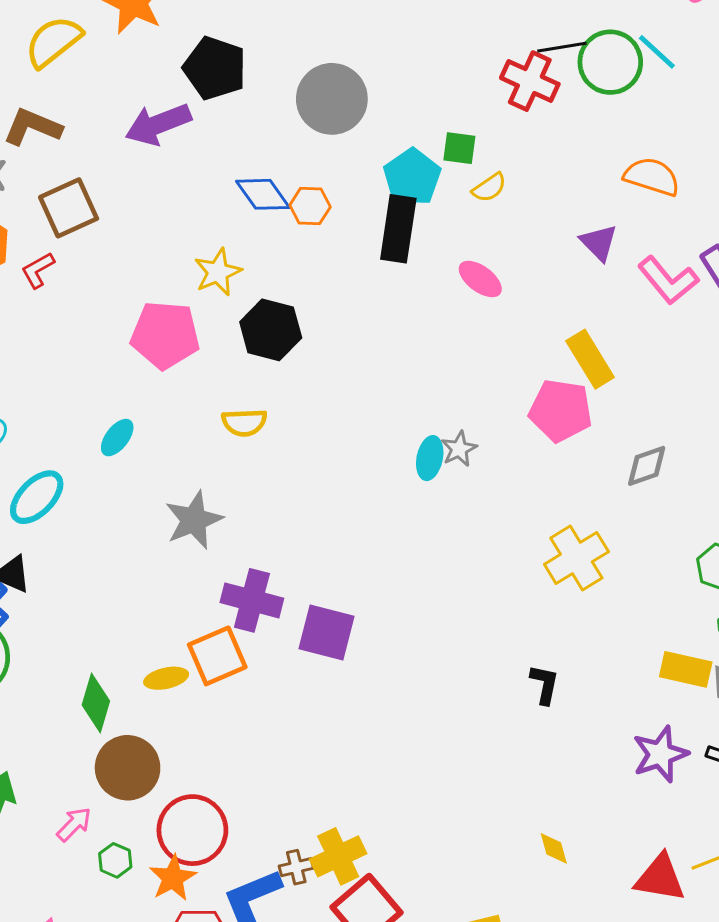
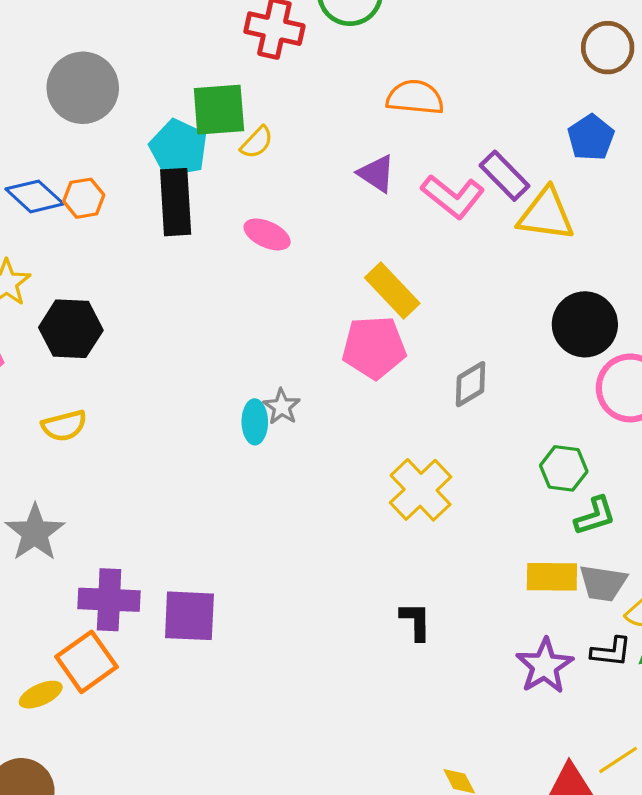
green square: (459, 148) -> (219, 110), size x1.6

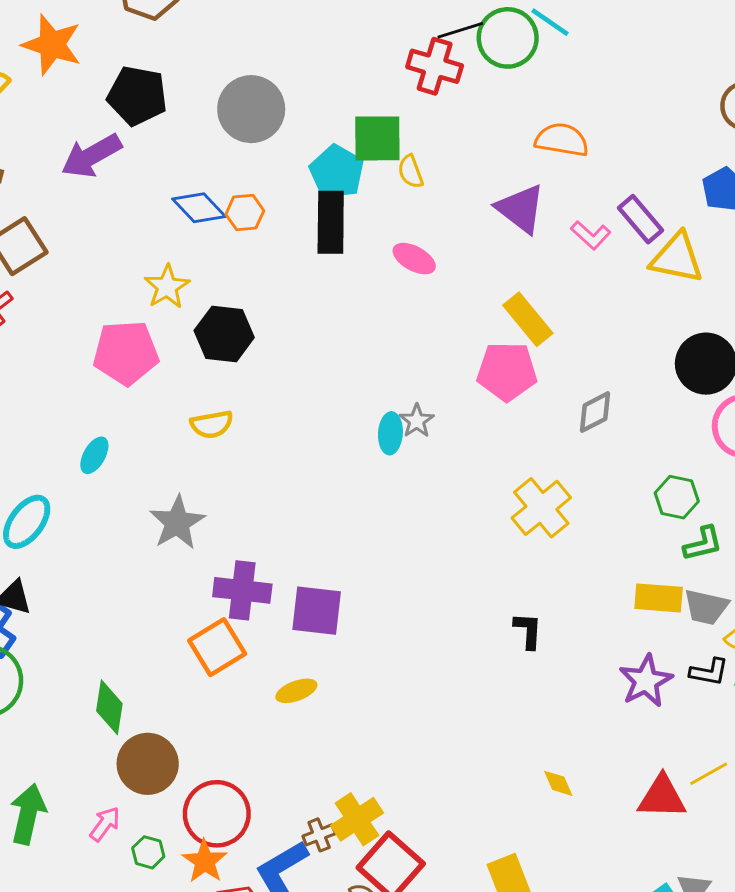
yellow semicircle: (257, 142) -> (411, 172), turned 112
purple triangle: (377, 174) -> (521, 209), size x1.4
pink L-shape: (453, 196) -> (591, 235), size x0.7
yellow ellipse: (41, 695) -> (296, 691), moved

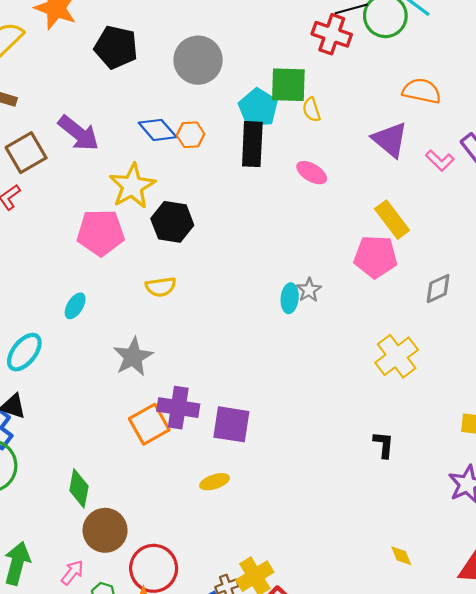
purple arrow: (91, 156) -> (79, 133), moved, turned -114
yellow star: (167, 287) -> (132, 186), size x1.4
orange square: (217, 647) -> (149, 424), moved

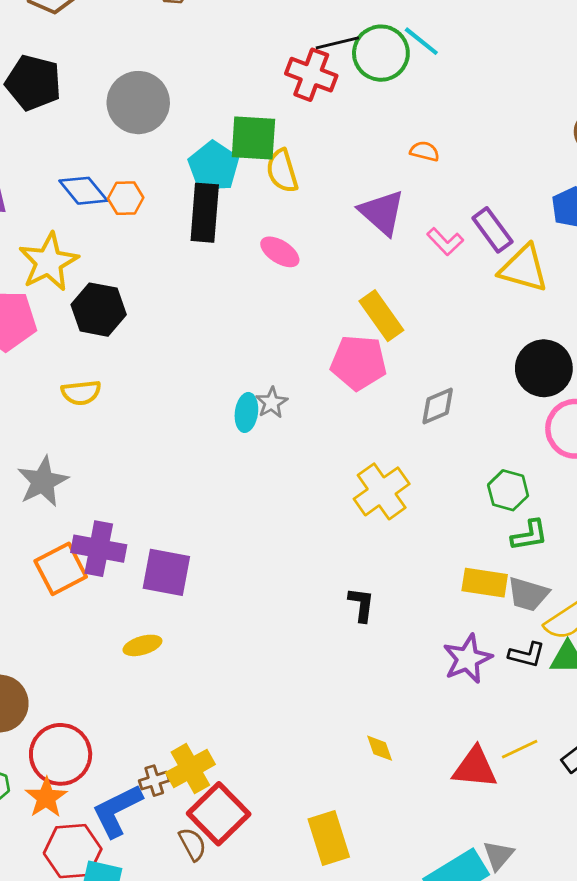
orange semicircle: (422, 91) -> (425, 151), size x0.6
yellow semicircle: (311, 110) -> (282, 171), size x1.4

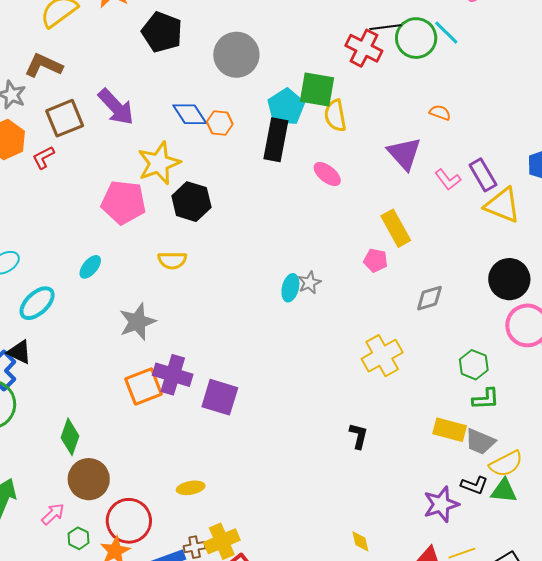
pink pentagon: (359, 363) -> (376, 260), size x0.6
yellow ellipse: (142, 645) -> (191, 488), moved
purple star: (467, 659) -> (441, 504), moved

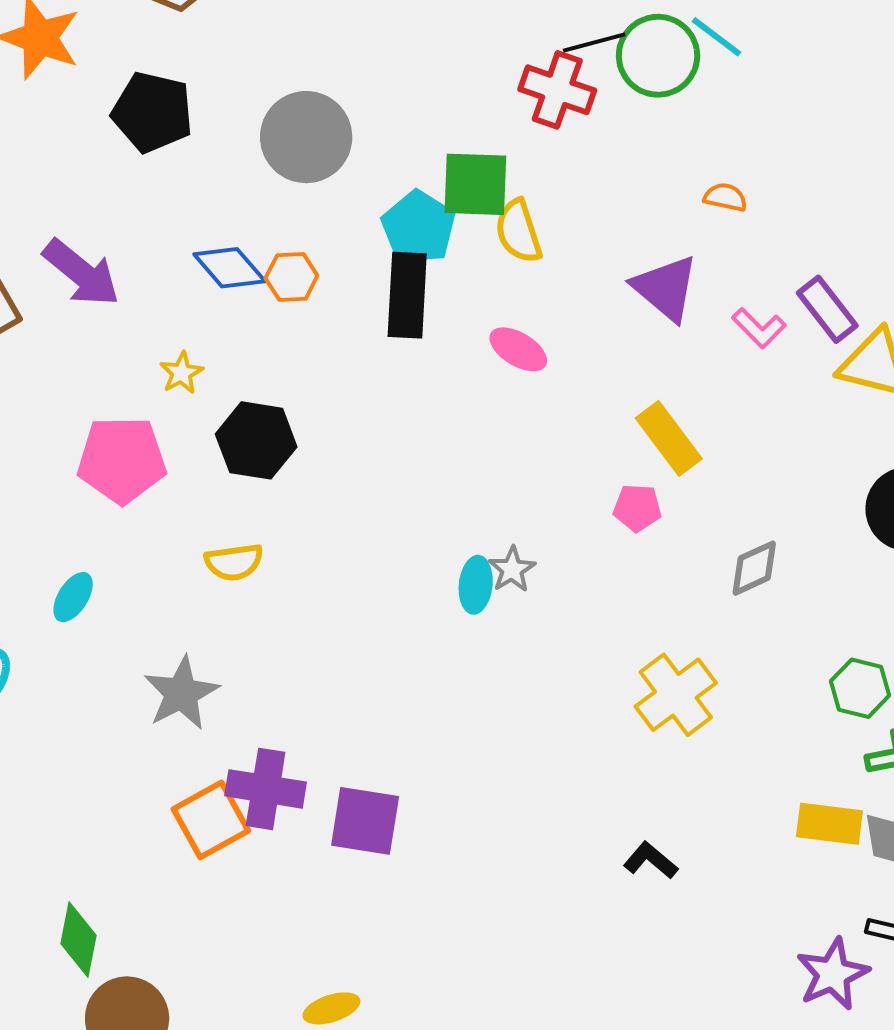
yellow star: (159, 163) -> (181, 373), size x0.5
black L-shape: (359, 436) -> (651, 860), turned -56

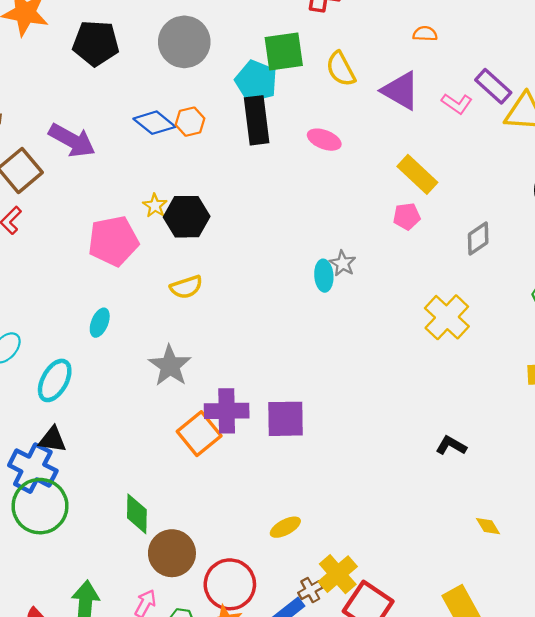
yellow semicircle: (519, 231) -> (341, 69), moved
yellow star: (181, 373) -> (155, 206), moved
black L-shape: (651, 860) -> (451, 446), moved

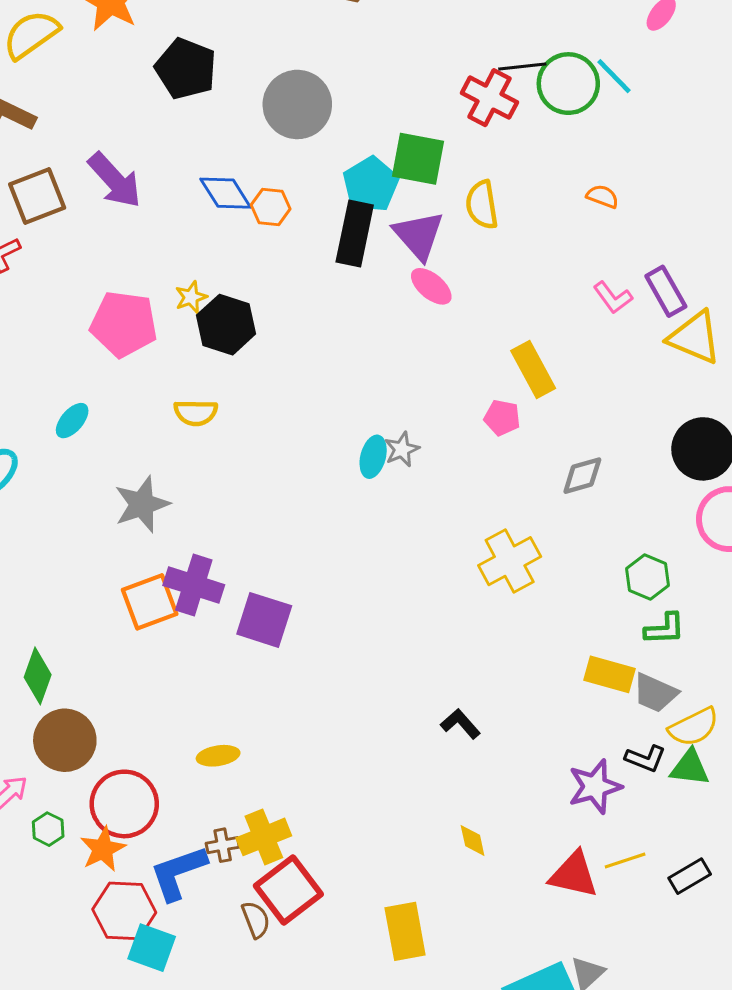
purple triangle: (401, 91) -> (419, 235), moved

